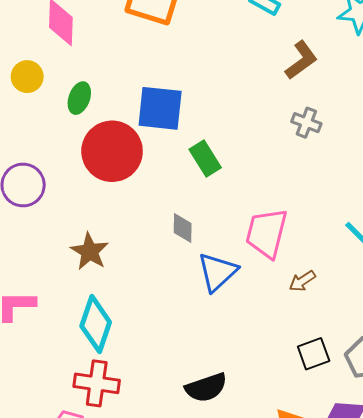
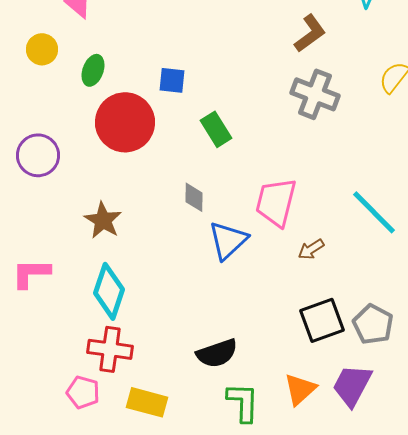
blue square: (160, 108) -> (172, 80), size x0.6
gray cross: (306, 123) -> (315, 94), size x1.6
black square: (314, 354) -> (322, 320), size x1.4

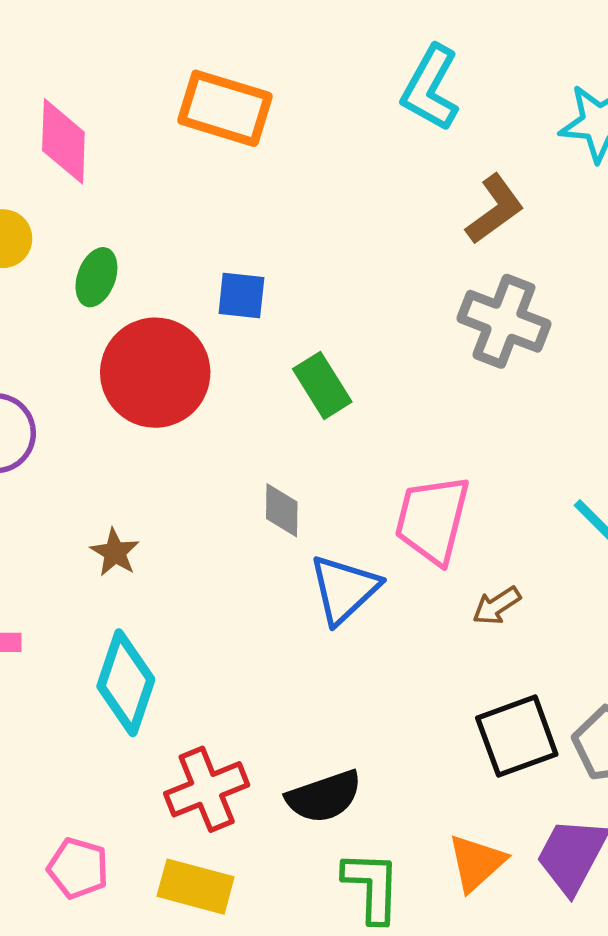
brown star: (103, 220) -> (115, 552), size x0.7
red cross: (110, 349) -> (207, 789), moved, turned -30

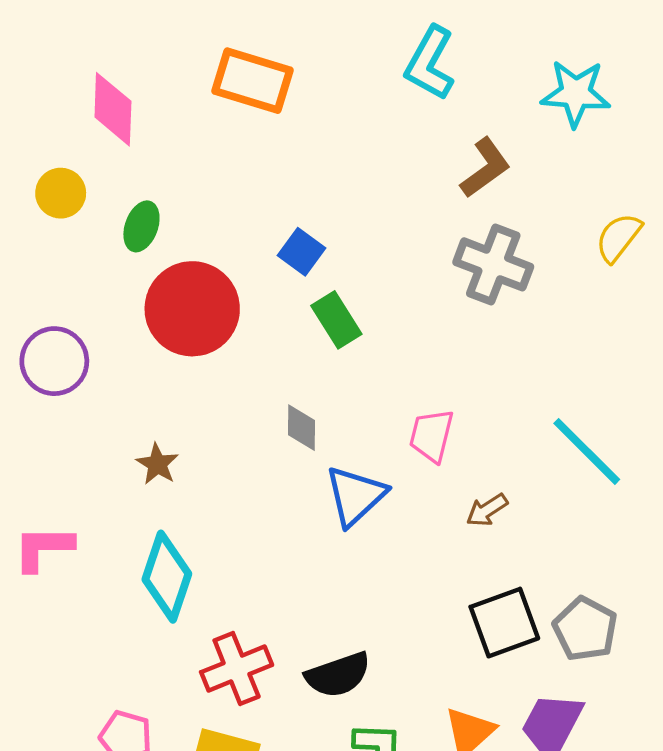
blue square: (241, 296) -> (302, 252), moved, turned 30
pink trapezoid: (432, 519) -> (431, 436), size x0.7

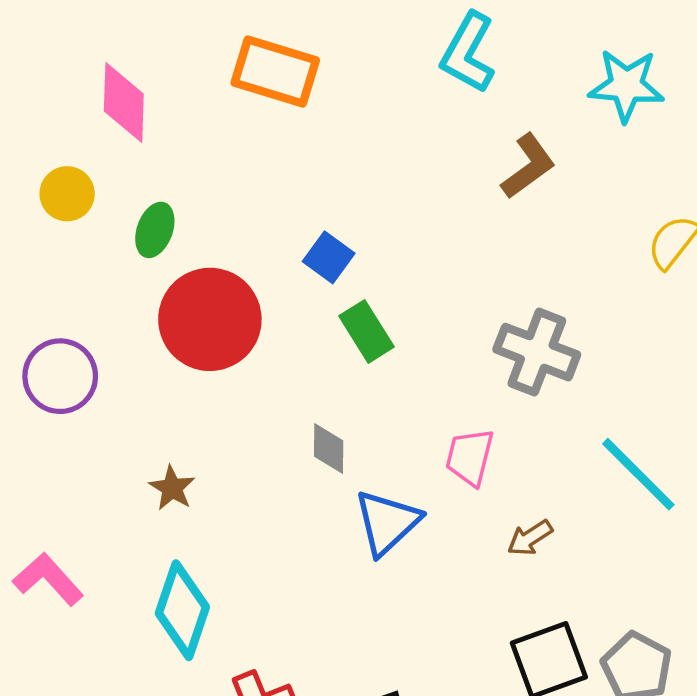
gray cross: (493, 264) -> (537, 352), moved
pink L-shape: (43, 548) -> (48, 579), turned 48

